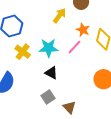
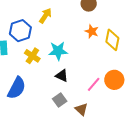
yellow arrow: (59, 16) -> (45, 16), moved
pink line: (74, 47) -> (94, 84), moved

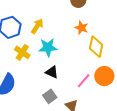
yellow arrow: (45, 16) -> (37, 26), moved
yellow diamond: (112, 40) -> (96, 47), moved

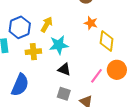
yellow cross: (22, 52) -> (33, 52), turned -35
gray square: (50, 96) -> (64, 94), turned -32

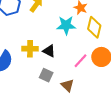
cyan star: (59, 45) -> (66, 25), moved
yellow cross: (33, 52) -> (30, 49), moved

